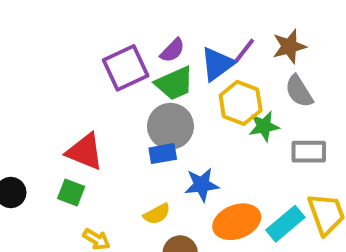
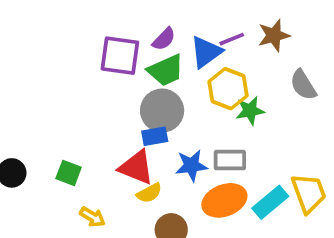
purple line: (244, 50) -> (232, 39), turned 30
purple square: (126, 68) -> (120, 56), turned 33
gray semicircle: (299, 91) -> (303, 85), moved
red triangle: (85, 152) -> (136, 167), moved
gray rectangle: (309, 152) -> (230, 160), moved

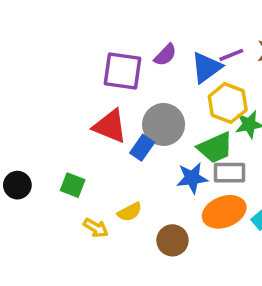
green trapezoid: (166, 70) -> (215, 148), moved
blue rectangle: (155, 136) -> (142, 148), moved, turned -45
red triangle: (136, 167) -> (110, 126), moved
yellow semicircle: (149, 193) -> (130, 212), moved

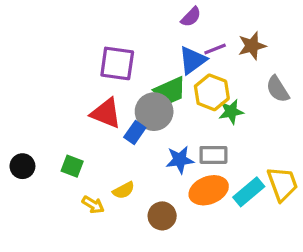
purple semicircle: (165, 55) -> (191, 17), moved
green trapezoid: (215, 148) -> (170, 91), moved

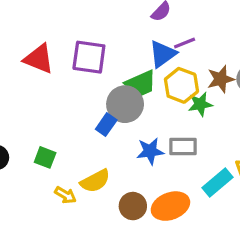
brown star: (252, 46) -> (221, 79), moved
red triangle: (106, 113) -> (39, 59), moved
yellow semicircle: (124, 190) -> (95, 181), size x1.4
orange ellipse: (209, 190) -> (170, 206), moved

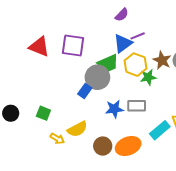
brown star: (221, 79) -> (162, 60), turned -30

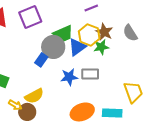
blue triangle: (123, 43) -> (77, 47), moved
purple square: (73, 45) -> (30, 17), turned -30
brown star: (162, 60) -> (104, 32), moved
cyan rectangle: (160, 130) -> (112, 113), moved, turned 42
brown circle: (103, 146) -> (27, 112), moved

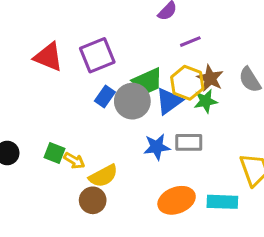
blue rectangle: (41, 60) -> (105, 97), moved
yellow arrow: (15, 105) -> (74, 161), moved

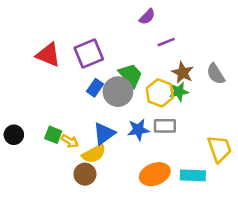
green trapezoid: (148, 81) -> (131, 75), turned -108
yellow hexagon: (187, 83) -> (160, 93), moved
blue triangle: (169, 101) -> (104, 134), moved

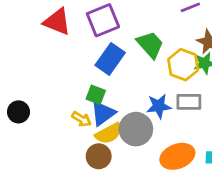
blue rectangle: (95, 88) -> (110, 59), size x1.5
gray circle: (118, 92) -> (136, 129), moved
blue triangle: (104, 134) -> (103, 113), moved
green square: (53, 135) -> (96, 95), moved

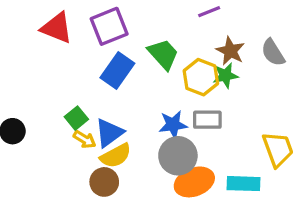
green square: (96, 95) -> (76, 118), moved, turned 30
gray circle: (136, 129) -> (178, 156), moved

